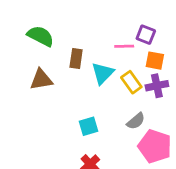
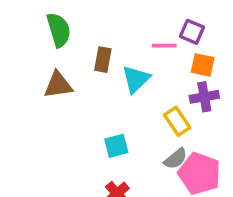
green semicircle: (41, 36) -> (59, 30), turned 44
yellow rectangle: (131, 82) -> (177, 121), moved
gray semicircle: (136, 121) -> (176, 159), moved

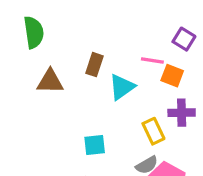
green semicircle: (59, 30) -> (34, 32), moved
purple square: (192, 32) -> (184, 39), moved
orange square: (203, 65) -> (172, 76), moved

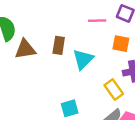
pink line: (152, 61) -> (97, 21), moved
brown triangle: (50, 81) -> (25, 49), moved

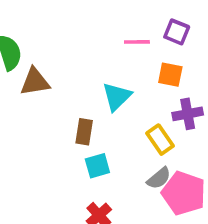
brown rectangle: (59, 45) -> (84, 132), moved

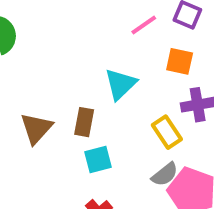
pink line: (137, 42) -> (144, 25), turned -35
brown triangle: (35, 82) -> (36, 128), moved, turned -40

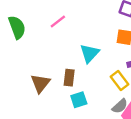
pink line: (144, 25) -> (58, 21), moved

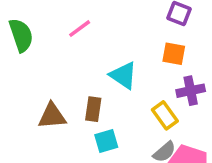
cyan triangle: (90, 53) -> (123, 75), turned -40
brown triangle: (40, 83) -> (52, 116), turned 45

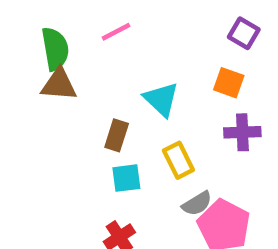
green semicircle: (21, 35) -> (55, 49), moved
yellow rectangle: (165, 115) -> (178, 160), moved
brown triangle: (52, 116) -> (59, 84), moved

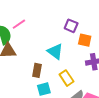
pink line: (116, 32) -> (19, 24), moved
purple square: (244, 33) -> (71, 26), moved

